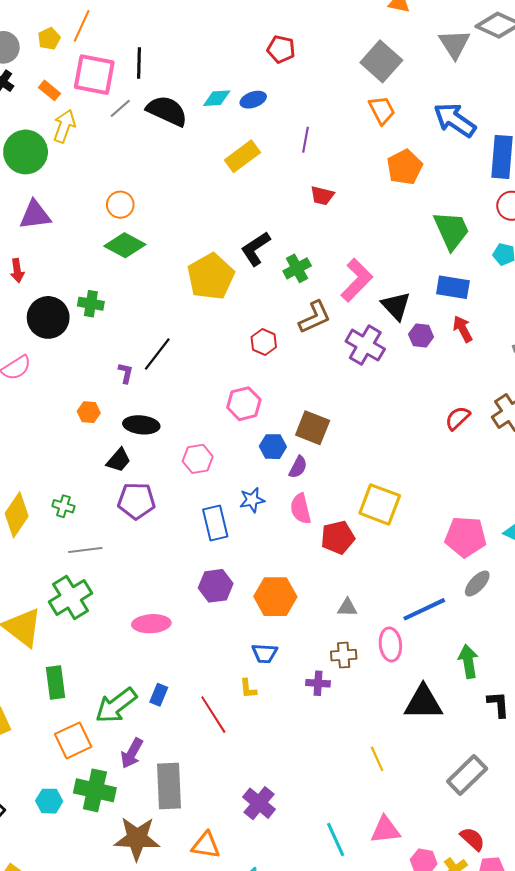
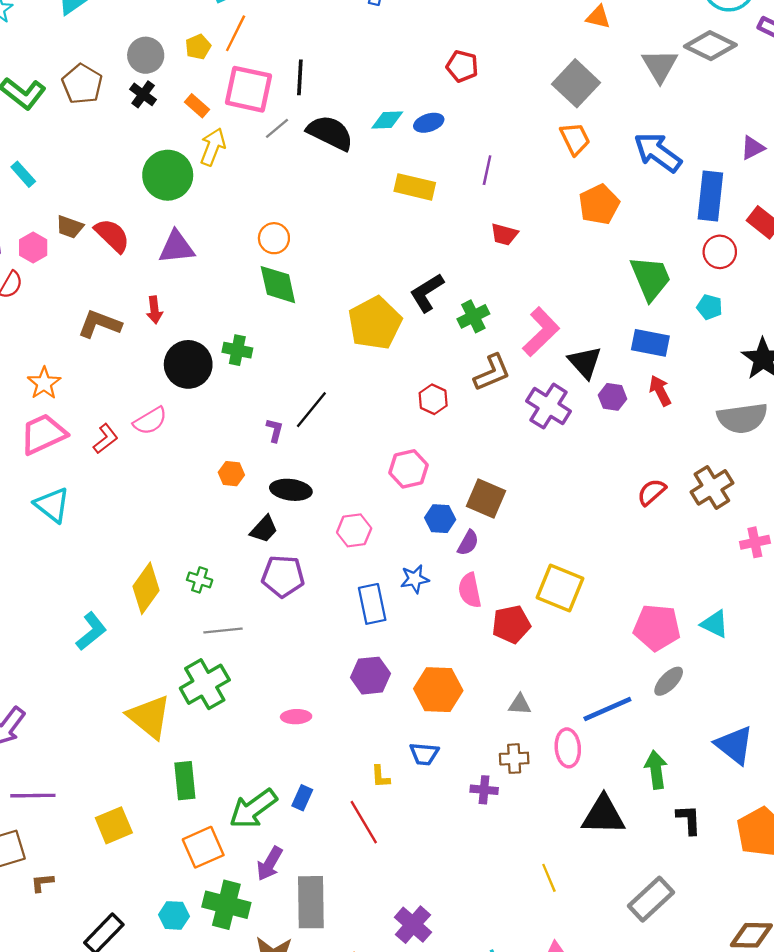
yellow rectangle: (242, 156) -> (415, 187), turned 48
green diamond: (125, 245) -> (278, 285), turned 48
pink ellipse: (151, 624) -> (296, 717), size x0.7
yellow L-shape: (248, 689) -> (380, 777), moved

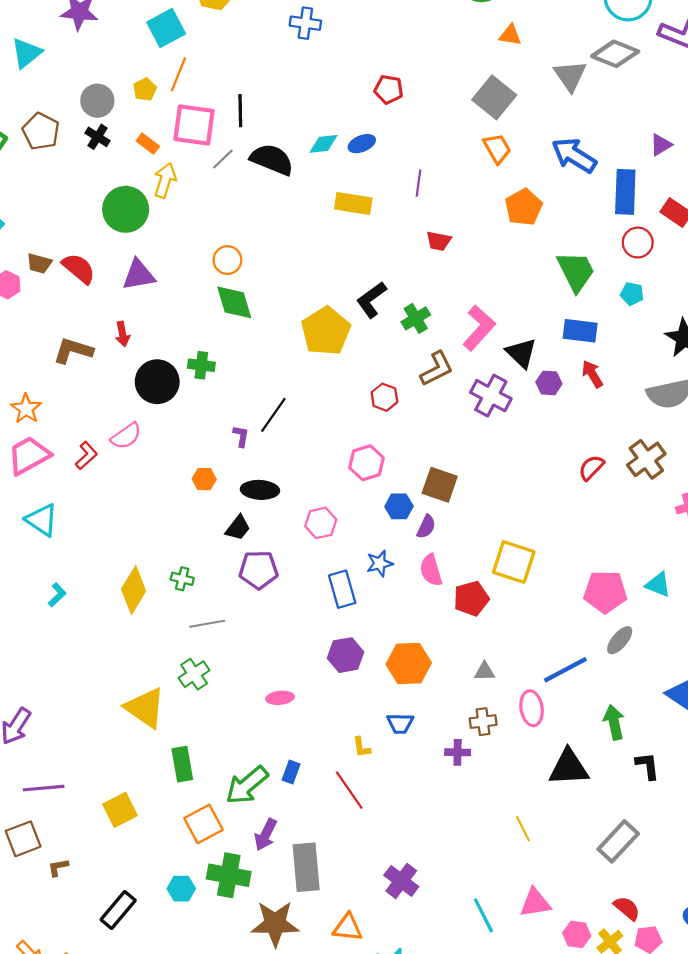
cyan L-shape: (91, 631) -> (57, 595), moved, size x0.7
green cross: (205, 684) -> (194, 674), size x0.7

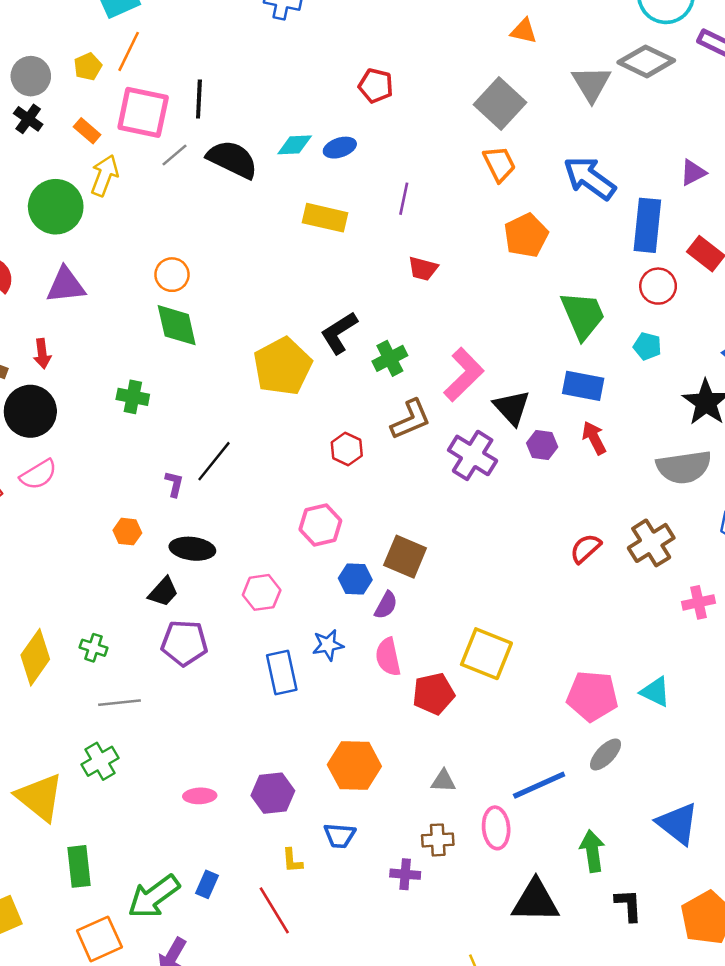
black circle: (157, 382) -> (30, 411), moved
purple hexagon: (346, 655) -> (273, 793), moved

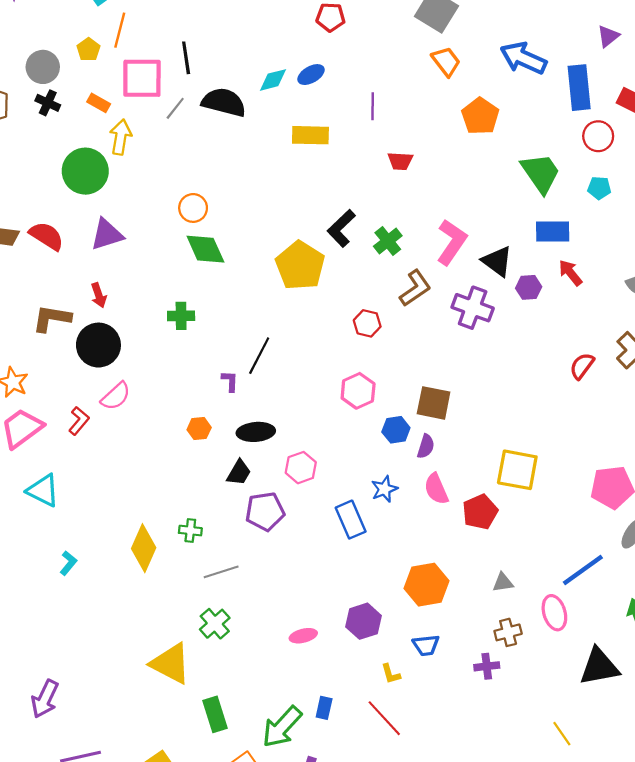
pink hexagon: (262, 592) -> (301, 468), moved

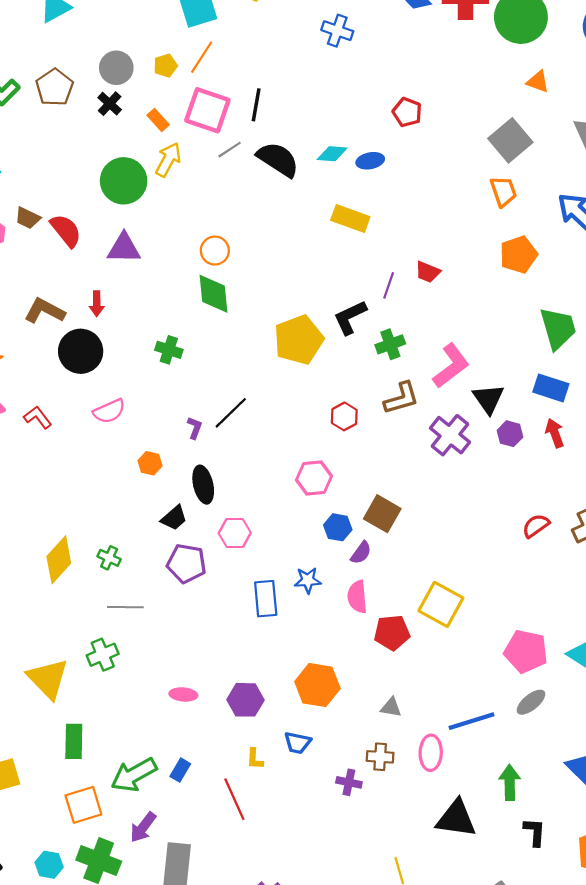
purple line: (373, 106) -> (389, 285), moved
pink semicircle: (116, 396) -> (109, 411), moved
red L-shape: (79, 421) -> (38, 417), turned -96
black ellipse: (256, 432) -> (203, 485), turned 63

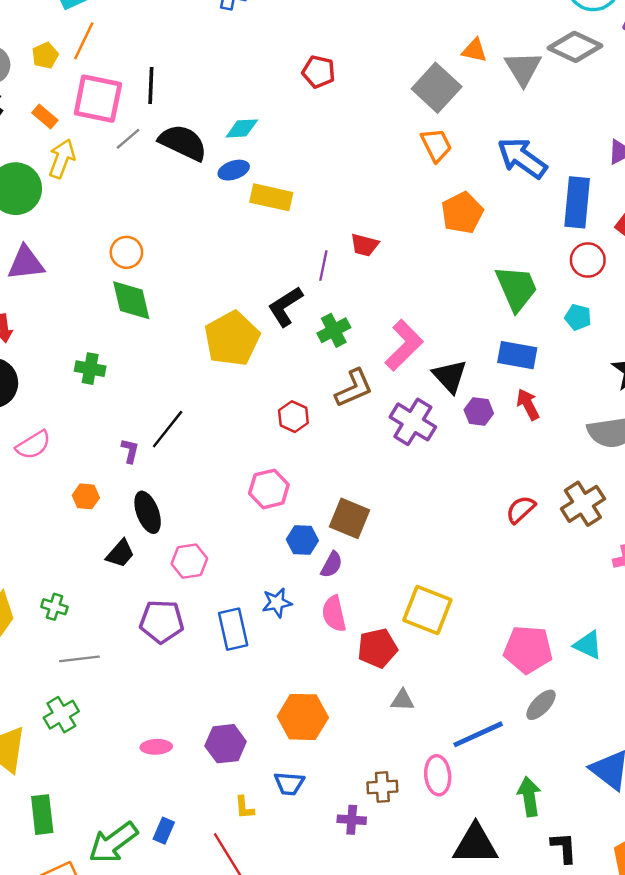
orange triangle: (538, 82) -> (475, 50), moved
blue ellipse: (370, 161) -> (234, 170), moved
purple pentagon: (186, 563) -> (162, 621), moved
gray triangle: (391, 707) -> (402, 700), moved

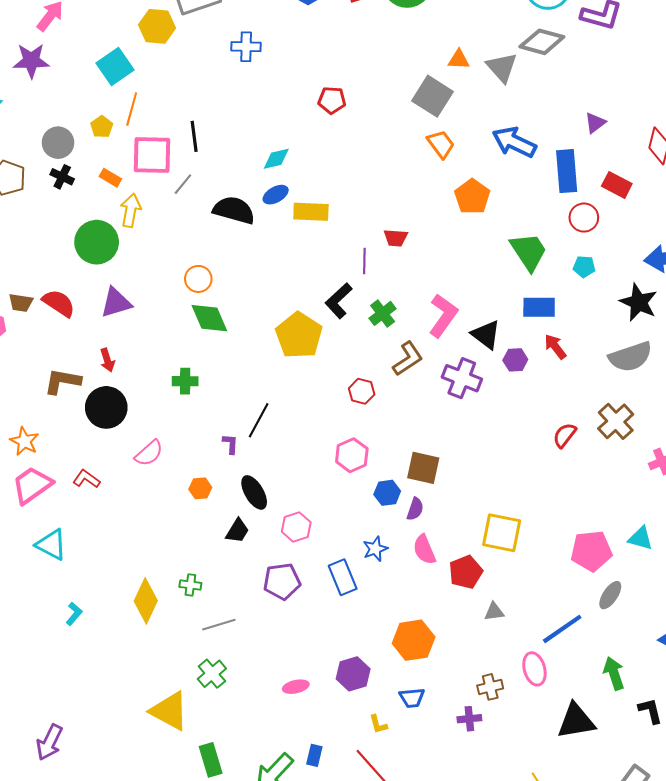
black semicircle: (183, 143) -> (234, 210), moved

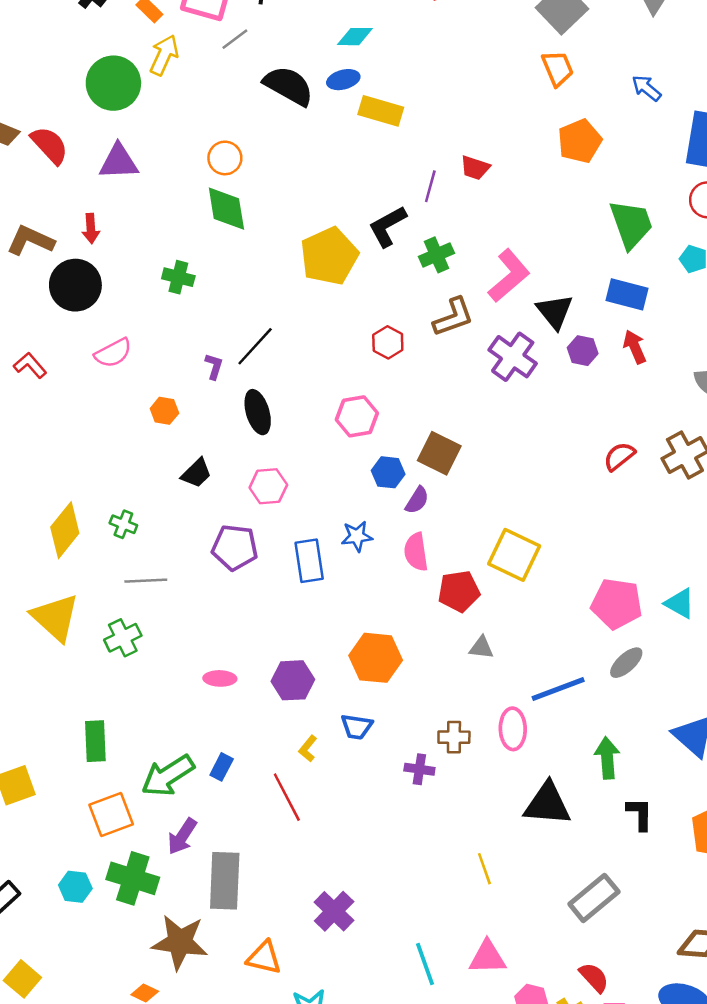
blue arrow: (514, 142) -> (647, 88), size x0.6
black ellipse: (254, 492) -> (258, 412), moved
yellow triangle: (170, 711) -> (55, 617), moved
yellow L-shape: (378, 724) -> (308, 749), turned 40

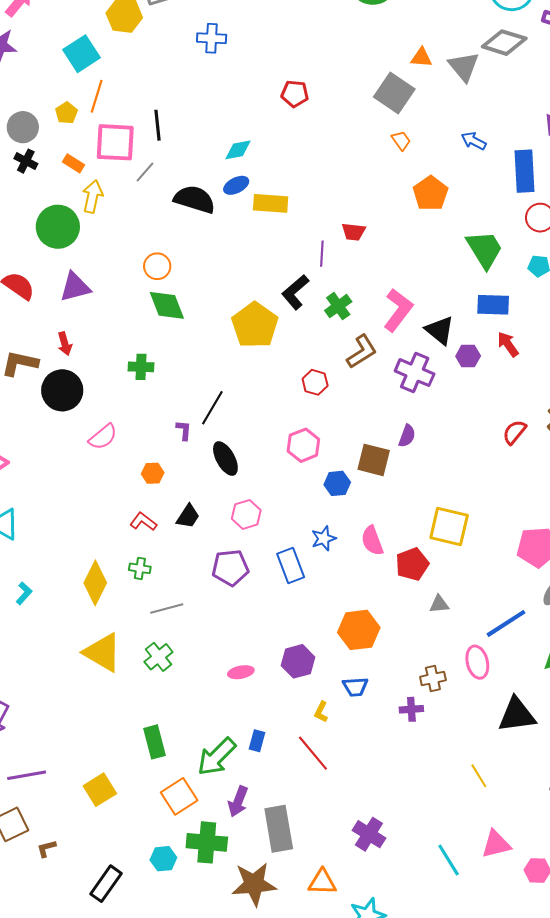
orange trapezoid: (558, 68) -> (401, 140), size x0.7
red L-shape: (30, 365) -> (143, 522), moved
purple semicircle: (417, 500) -> (407, 436), moved

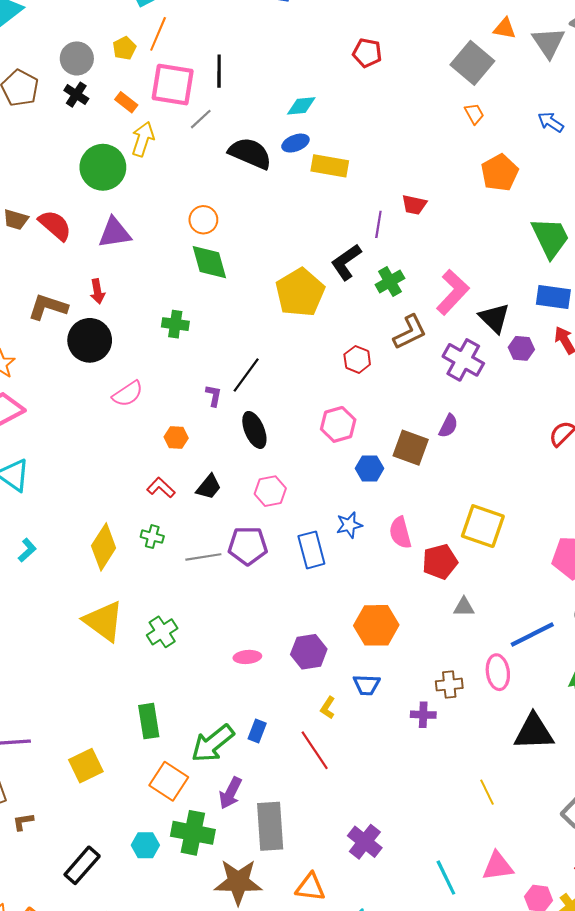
gray line: (167, 609) -> (203, 557), moved
orange square: (179, 796) -> (169, 781), turned -30

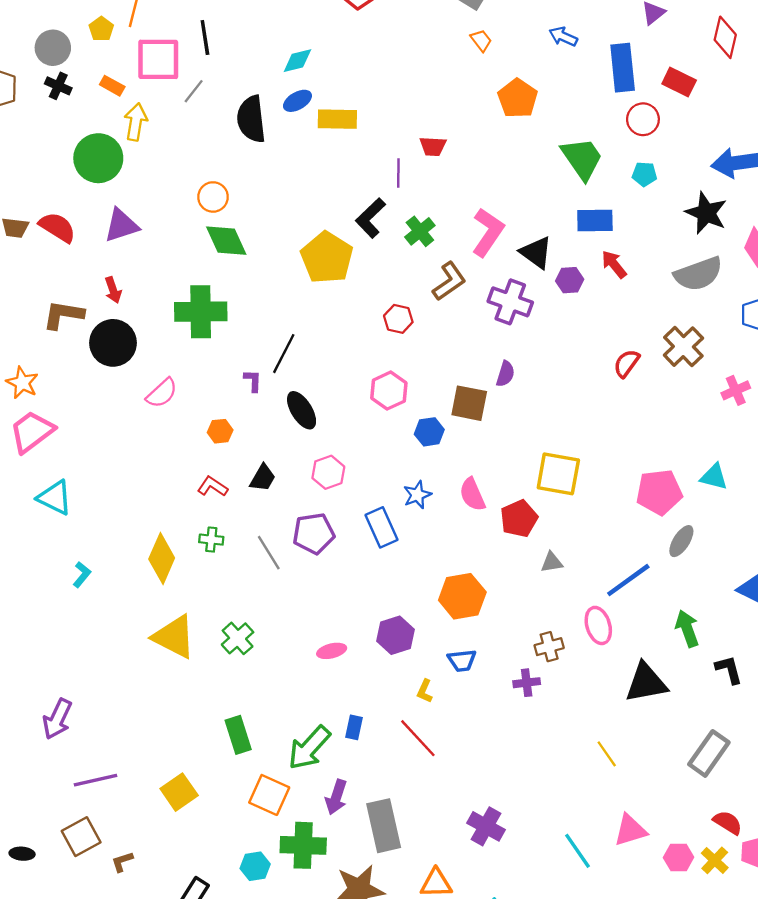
black semicircle: (250, 153) -> (251, 119), turned -111
green cross: (175, 324) -> (201, 312), size x1.8
gray line: (203, 557) -> (269, 553), turned 76

